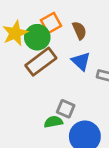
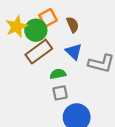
gray square: (66, 109) -> (60, 93), turned -35
green semicircle: (53, 122) -> (58, 74), moved

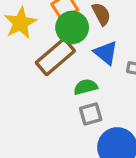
green circle: (36, 30) -> (72, 27), moved

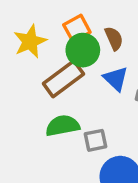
green semicircle: (86, 87) -> (63, 126), moved, size x1.4

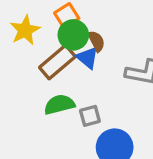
brown semicircle: (114, 38) -> (96, 41), moved
blue triangle: (116, 79) -> (87, 58), moved

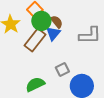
blue triangle: (87, 58) -> (53, 33), turned 42
green semicircle: (59, 105) -> (35, 84), moved

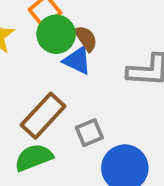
blue triangle: (53, 33) -> (77, 61), turned -49
brown rectangle: (35, 40) -> (43, 116), moved

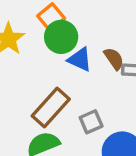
brown semicircle: (86, 38) -> (114, 59), moved

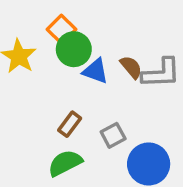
brown rectangle: (51, 108) -> (70, 124), size x0.6

